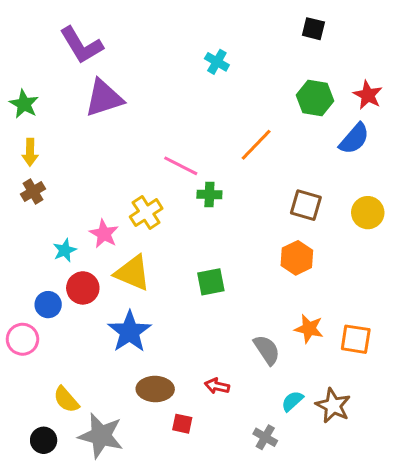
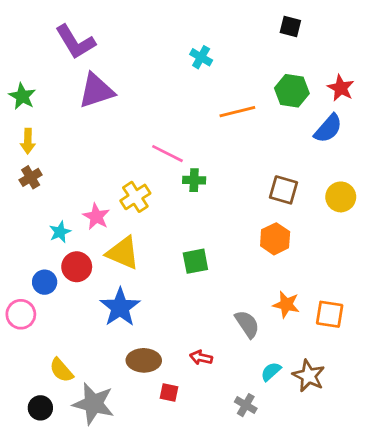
orange line: (256, 145) -> (237, 112), moved, turned 32

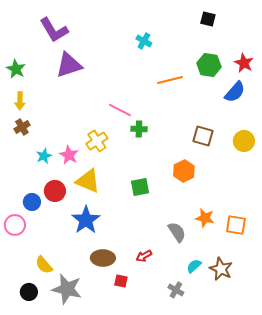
cyan star: (60, 232) -> (44, 156), moved
orange hexagon: (275, 239) -> (184, 171), moved
red arrow: (201, 358) -> (144, 256), turned -42

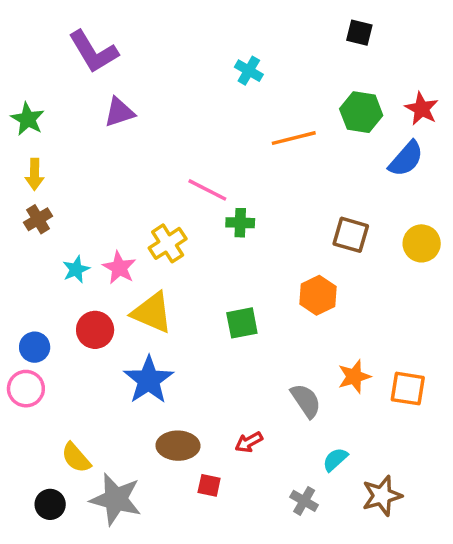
purple triangle: (69, 65) -> (119, 112), size x0.7
blue circle: (32, 202) -> (35, 347), moved
orange star: (205, 218) -> (354, 377), turned -30
brown star: (221, 269) -> (382, 496), moved, turned 30

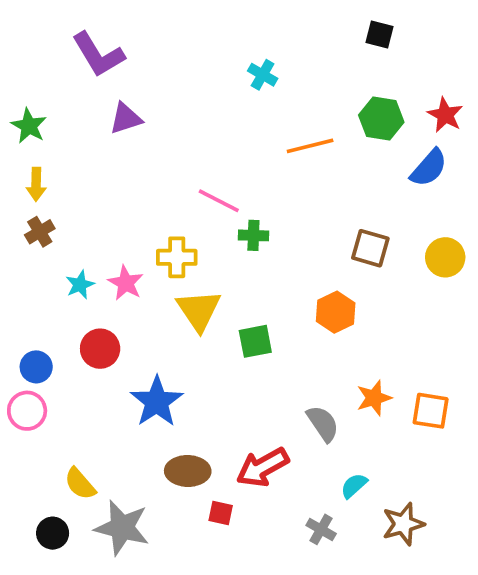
yellow cross: (168, 243) -> (177, 257), turned 33
yellow triangle: (152, 313) -> (199, 310), moved, turned 33
red arrow: (249, 442) -> (263, 467), size x1.8

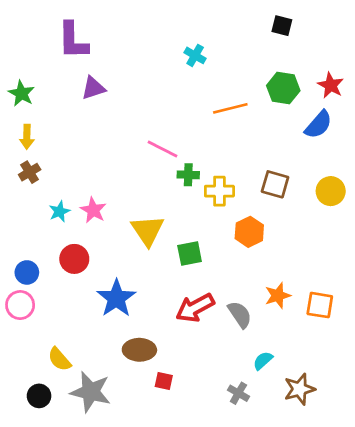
purple L-shape: (98, 55) -> (73, 41), turned 30
yellow cross: (177, 257) -> (219, 191), moved
red arrow: (263, 467) -> (195, 308), moved

